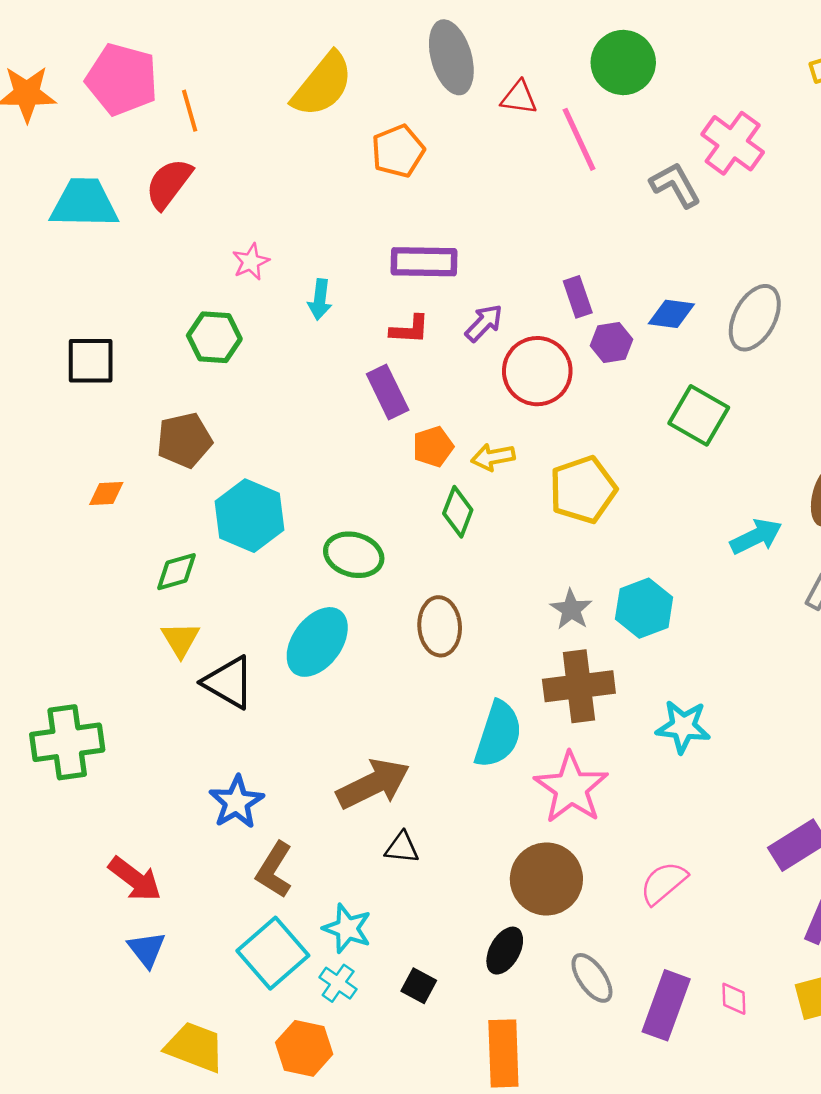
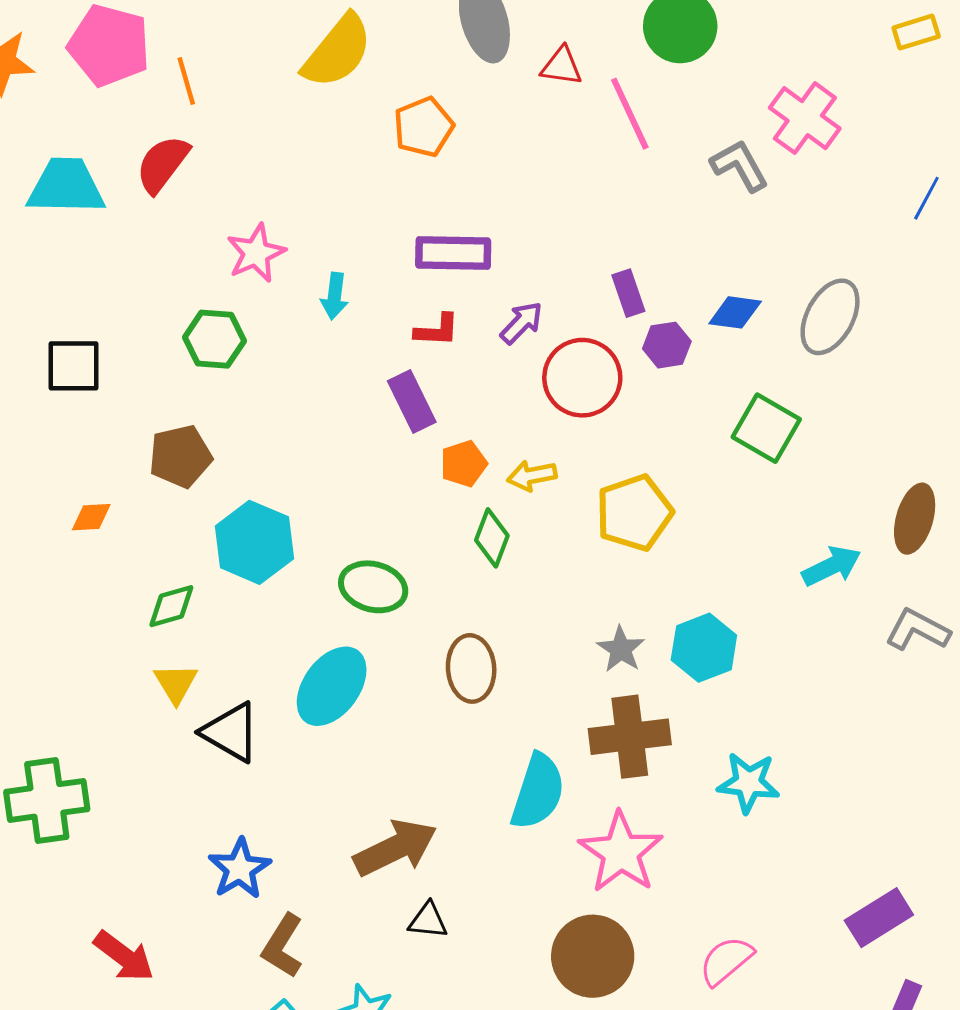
pink star: (251, 262) -> (256, 253), size x1.4

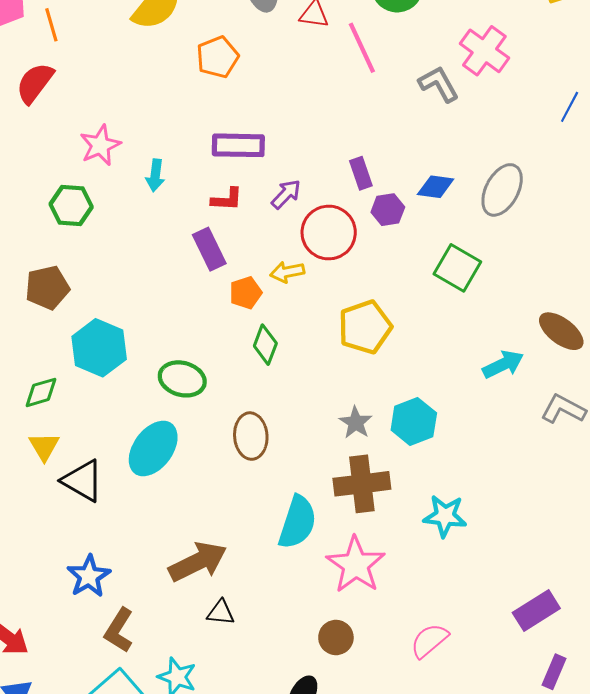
yellow arrow: (532, 476) -> (287, 272), moved
brown ellipse: (915, 519) -> (561, 331), turned -69
brown circle: (593, 956) -> (336, 637), size x0.6

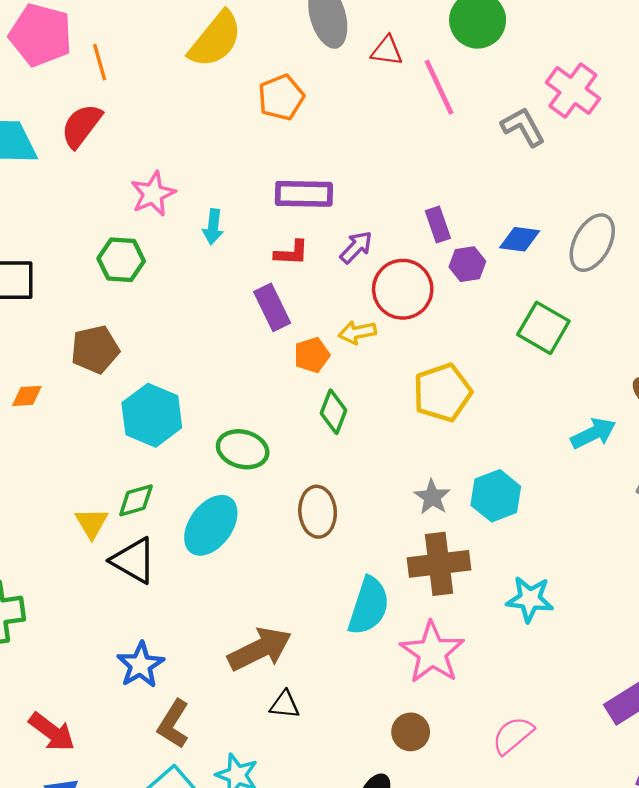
green diamond: (41, 392) -> (136, 500), moved

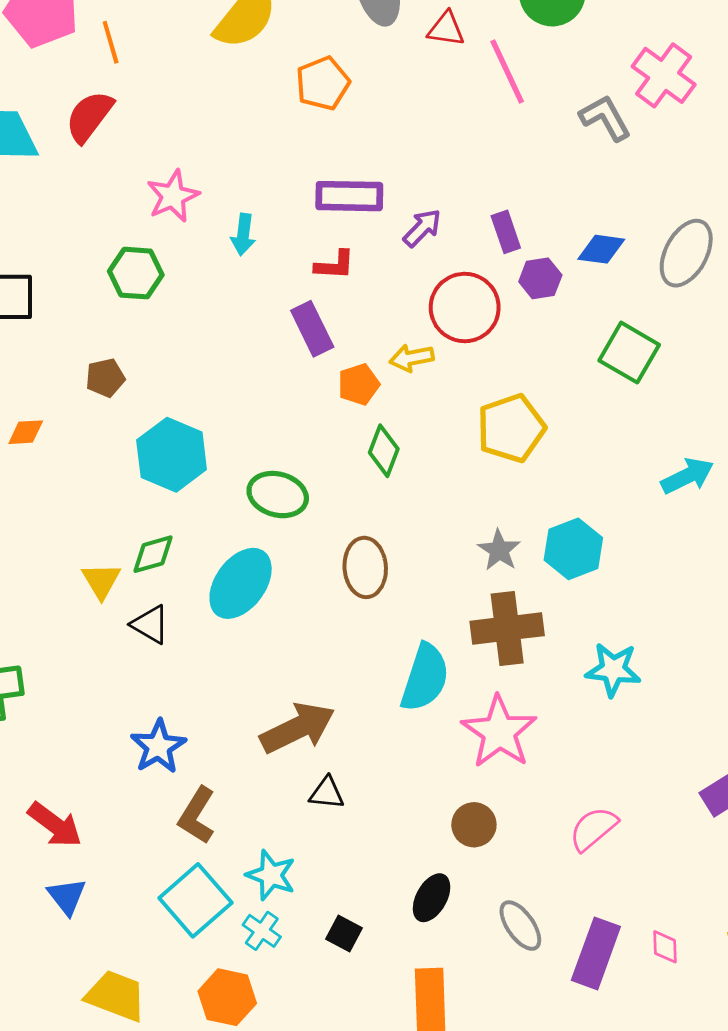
purple arrow: (356, 247) -> (422, 228), moved
brown pentagon: (95, 349) -> (105, 378), size x0.7
black triangle: (134, 561) -> (150, 624), size x0.7

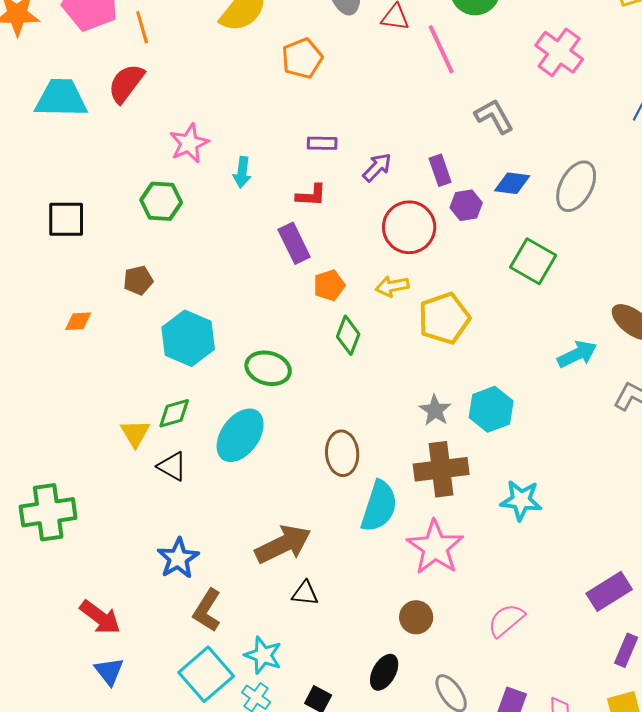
gray L-shape: (605, 118) -> (494, 116), moved
purple rectangle: (349, 196) -> (322, 143), size x0.6
yellow arrow: (412, 358) -> (392, 286), moved
brown ellipse: (365, 567) -> (342, 453), moved

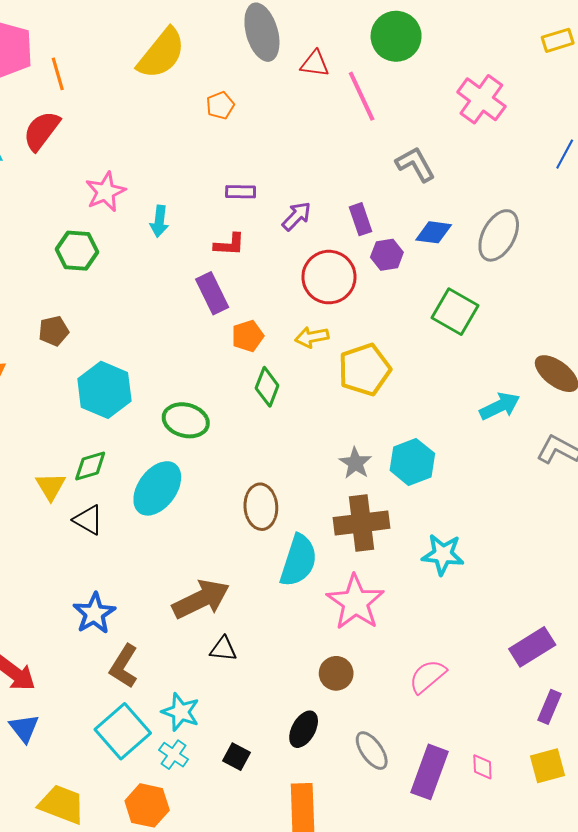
orange pentagon: (302, 58) -> (220, 105), size x0.7

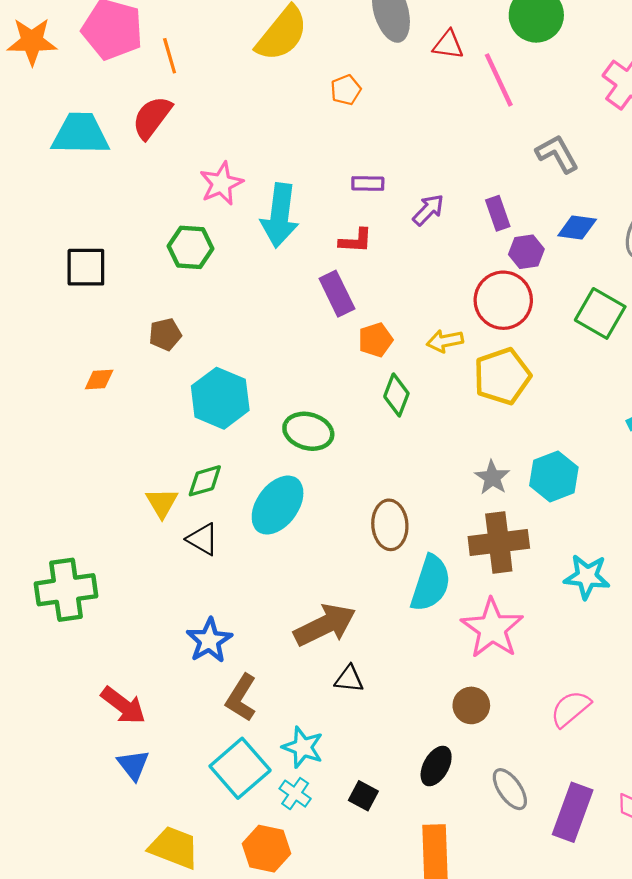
cyan arrow: (159, 221) -> (280, 215), size x1.8
red circle: (329, 277) -> (503, 300), moved

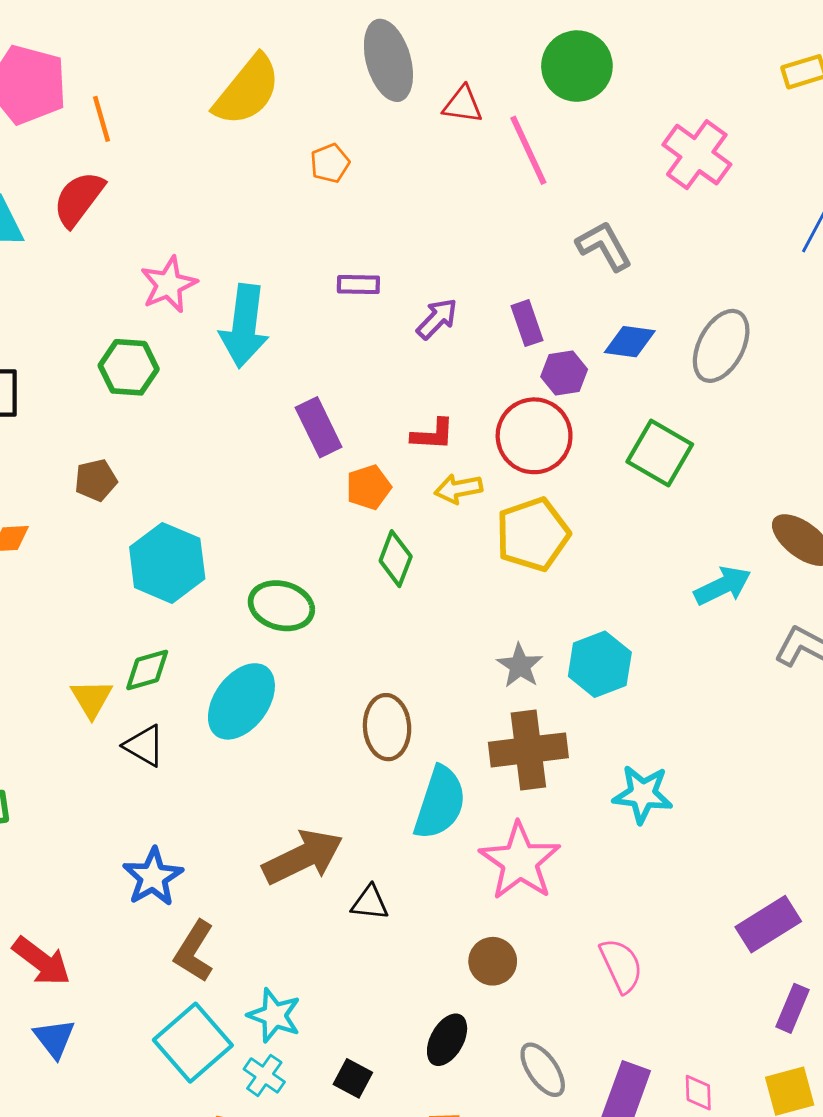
red L-shape: (356, 241) -> (433, 434), moved
black triangle: (349, 679) -> (370, 903), moved
pink semicircle: (570, 709) -> (621, 966), turned 105

